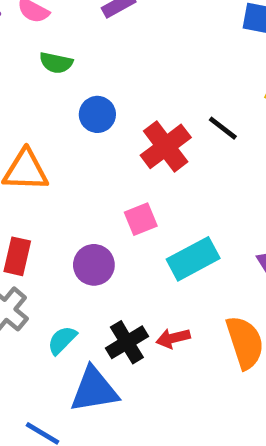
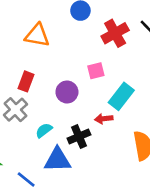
cyan rectangle: (193, 259) -> (121, 96), turned -32
red arrow: (173, 338) -> (104, 119), moved

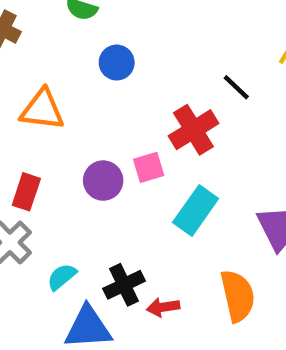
red cross: (115, 33) -> (193, 130), moved
purple circle: (67, 92) -> (103, 181), moved
red arrow: (104, 119) -> (163, 307), moved

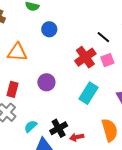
pink square: (149, 167) -> (107, 60), moved

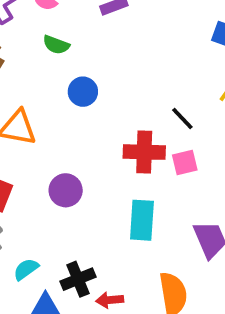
red cross: (85, 57) -> (144, 152), turned 30
cyan rectangle: (88, 93) -> (142, 220), turned -35

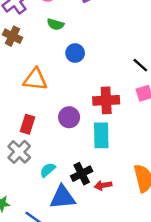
red cross: (144, 152) -> (106, 100), moved
cyan rectangle: (142, 220) -> (101, 135), moved

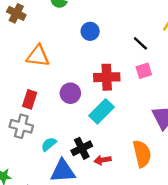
blue circle: (75, 53) -> (90, 31), moved
cyan rectangle: (101, 135) -> (101, 111), turned 45
gray cross: (19, 152) -> (21, 126), turned -30

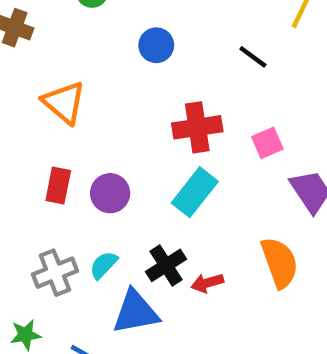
orange triangle: (38, 56) -> (64, 103), turned 40
pink square: (144, 71) -> (267, 143), moved
purple circle: (70, 93) -> (110, 193), moved
gray cross: (21, 126) -> (55, 273), moved, turned -30

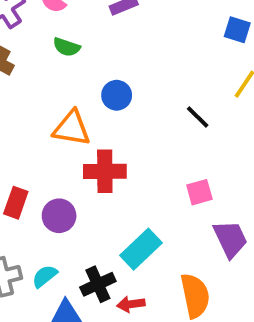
orange triangle: (64, 103) -> (72, 128), moved, turned -39
red cross: (197, 127) -> (105, 171), moved
cyan rectangle: (195, 192) -> (141, 249), moved

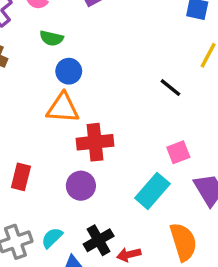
blue circle: (117, 95) -> (69, 71), moved
purple circle: (59, 216) -> (81, 186), moved
cyan rectangle: (141, 249) -> (152, 191), moved

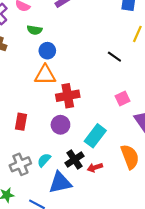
cyan rectangle: (152, 191) -> (95, 136), moved

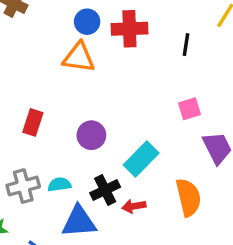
black line: (114, 57) -> (186, 45), turned 56
red cross: (68, 96) -> (129, 29), moved
cyan semicircle: (44, 160) -> (59, 185), turned 32

